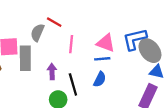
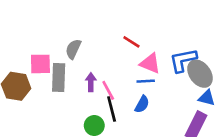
red line: (54, 22) -> (131, 42), moved
pink line: (71, 44) -> (108, 90), moved, turned -36
purple arrow: (52, 72) -> (91, 82), moved

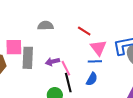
gray semicircle: (73, 49) -> (45, 26), moved, turned 63
pink triangle: (150, 63) -> (98, 48), turned 30
purple arrow: (91, 82) -> (53, 62), turned -104

